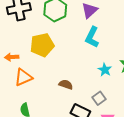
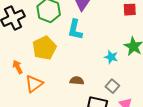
cyan L-shape: (92, 37) -> (75, 30), moved
orange arrow: (12, 57) -> (18, 67), turned 80

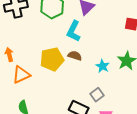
yellow pentagon: (44, 48) -> (52, 59), moved
brown semicircle: (77, 81) -> (75, 56), moved

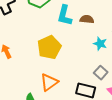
brown semicircle: (75, 56) -> (87, 19), moved
orange triangle: (21, 75) -> (49, 82), moved

